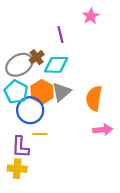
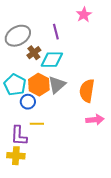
gray ellipse: (19, 65) -> (18, 36), moved
blue circle: (30, 110) -> (28, 102), size x0.6

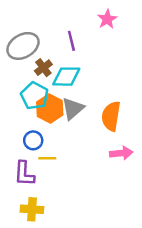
cyan pentagon: (15, 85) -> (34, 96), moved
blue circle: (28, 102) -> (33, 140), moved
yellow cross: (16, 156) -> (32, 209), moved

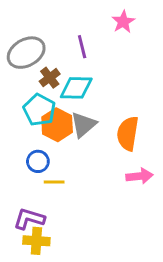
purple L-shape: (24, 174) -> (29, 219), moved, turned 104

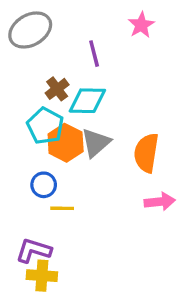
gray ellipse: (26, 53) -> (30, 30), moved

